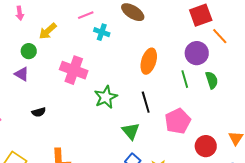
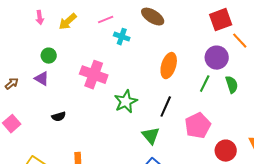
yellow arrow: (48, 31) -> (68, 22), moved
green line: (185, 79) -> (205, 84), turned 42
black line: (146, 102) -> (166, 107), turned 40

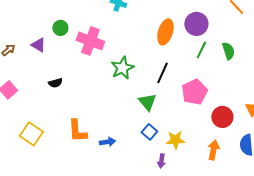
green circle: (49, 56) -> (60, 28), moved
purple circle: (217, 58) -> (196, 24), moved

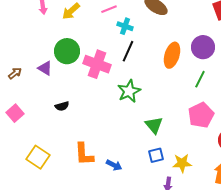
green circle: (60, 28) -> (67, 51), size x1.6
green line: (201, 50) -> (200, 79), moved
black line: (162, 73) -> (128, 51), moved
blue square: (149, 132) -> (156, 155), turned 35
blue arrow: (107, 142) -> (114, 165), turned 35

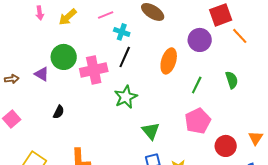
purple circle: (203, 47) -> (200, 40), moved
pink cross: (97, 64) -> (94, 70), turned -32
brown arrow: (15, 73) -> (12, 79), turned 32
black semicircle: (62, 106) -> (59, 112), turned -48

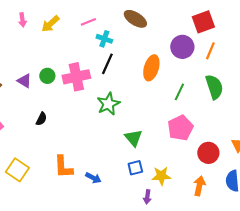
orange line: (240, 36) -> (210, 51), moved, turned 66
green circle: (64, 57) -> (47, 76), moved, size x0.6
green semicircle: (232, 80) -> (214, 87), size x1.4

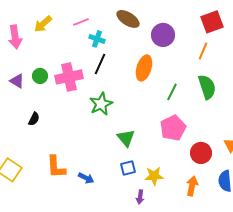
pink arrow: (22, 20) -> (15, 37), moved, size x1.6
red square: (203, 22) -> (212, 22), moved
purple circle: (182, 47) -> (163, 35), moved

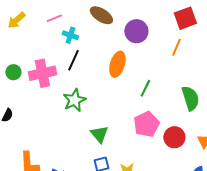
green semicircle: (207, 87) -> (190, 98), moved
red circle: (201, 153) -> (174, 137), moved

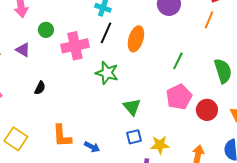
orange ellipse: (117, 64) -> (136, 39), moved
green circle: (13, 72) -> (46, 30), moved
green star: (74, 100) -> (107, 73), turned -30

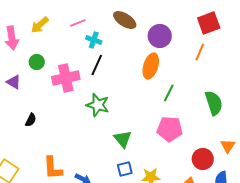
orange ellipse: (136, 39) -> (151, 66), moved
pink pentagon: (179, 97) -> (170, 129), turned 30
red circle: (207, 110) -> (203, 159), moved

